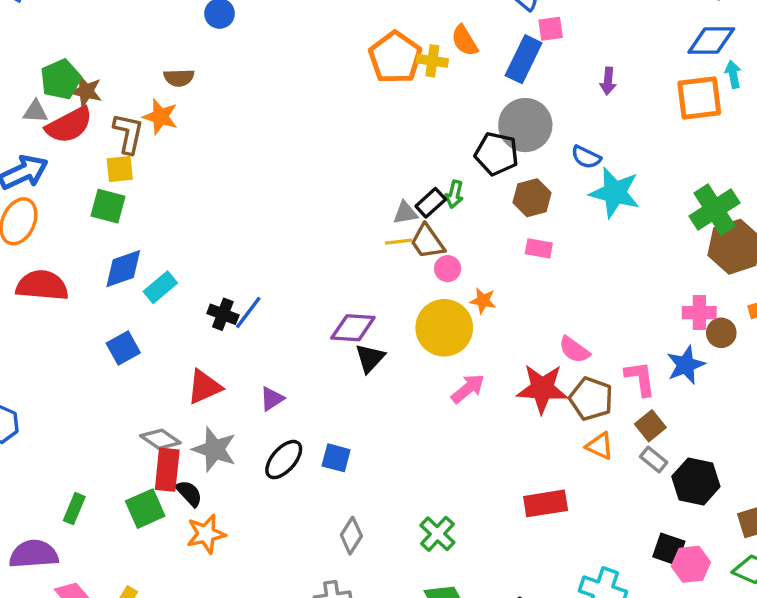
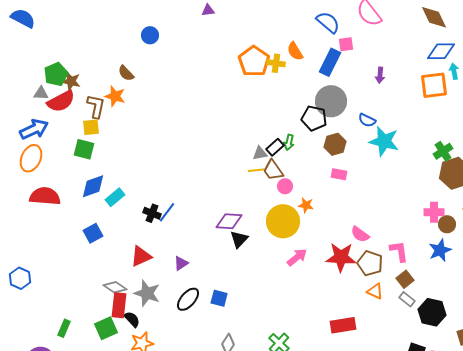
brown semicircle: (179, 78) -> (126, 73), turned 48
green cross: (715, 209) -> (443, 151), size x0.7
blue star: (686, 365) -> (440, 250), moved

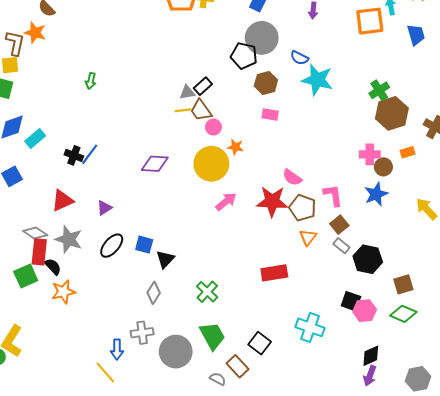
green arrow: (289, 142) -> (91, 81), moved
black triangle: (239, 239) -> (165, 259), moved
orange triangle: (375, 291) -> (308, 237), turned 42

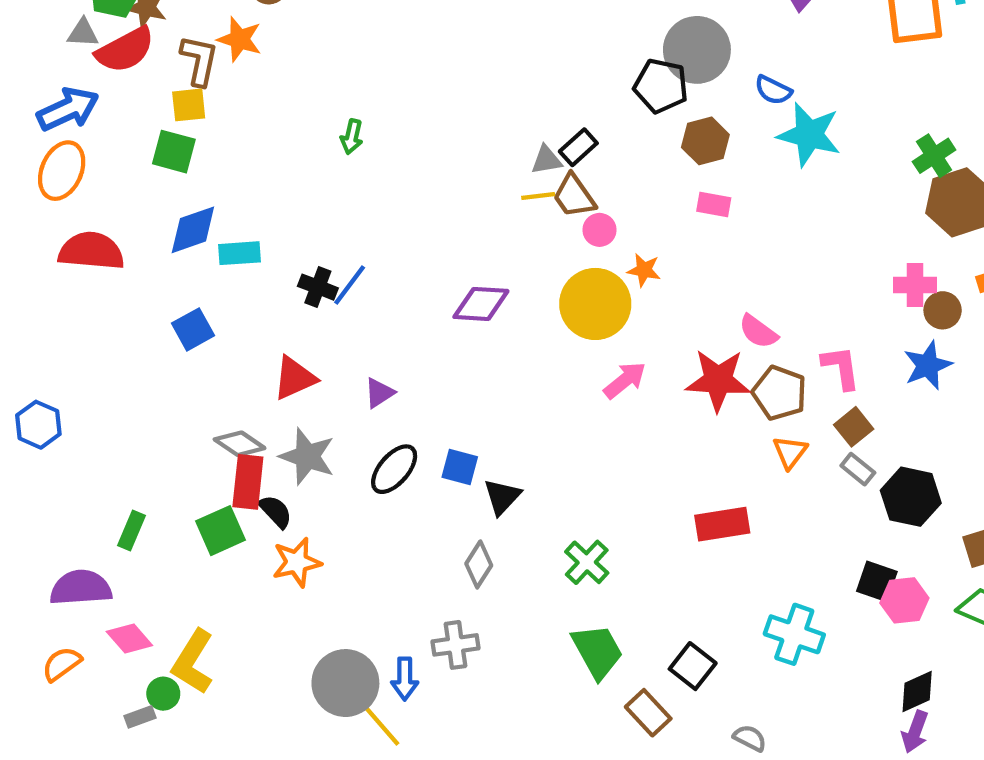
cyan rectangle: (35, 139) -> (240, 253), turned 36
gray circle: (176, 352) -> (345, 683), moved
gray semicircle: (218, 379) -> (750, 738), moved

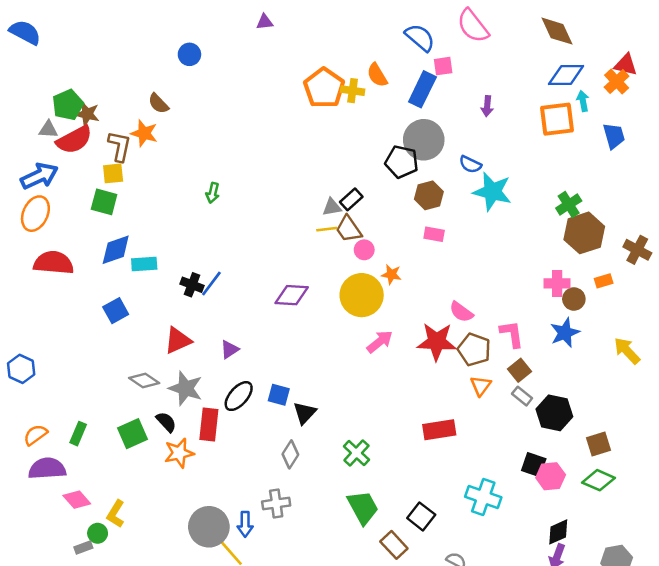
red rectangle: (248, 482) -> (209, 425), moved
yellow L-shape: (193, 662) -> (116, 514), size x0.7
orange semicircle: (62, 664) -> (35, 435), moved

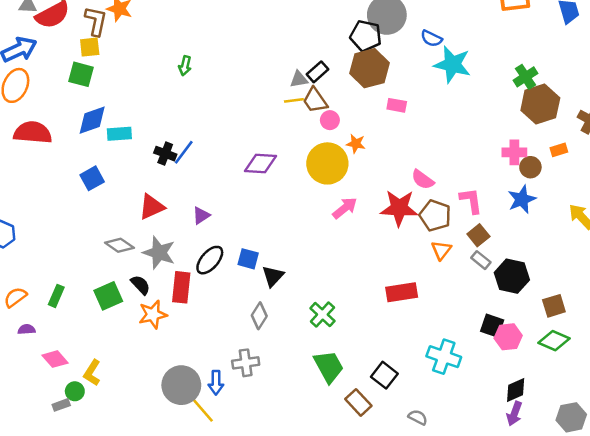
brown hexagon: (429, 195) -> (369, 68), moved, size x1.4
purple semicircle: (47, 469) -> (27, 329), size x0.5

